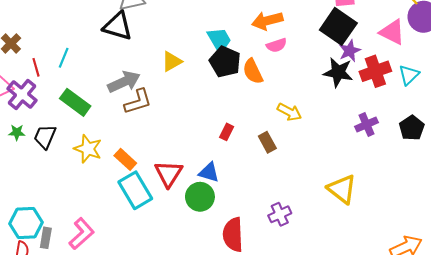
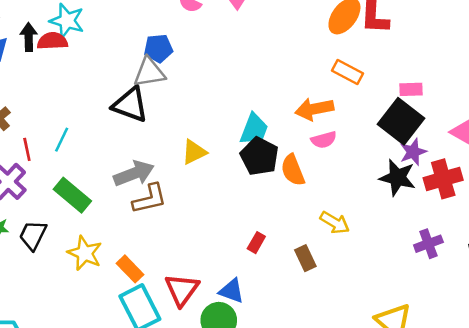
cyan trapezoid: (219, 40) -> (254, 129), turned 48

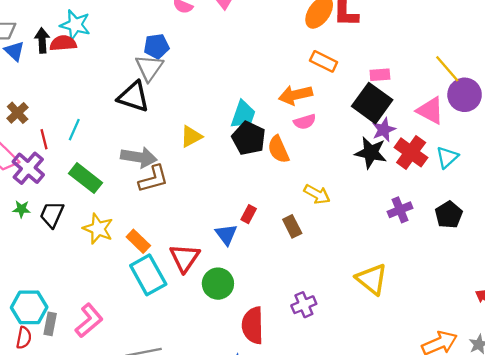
gray triangle: (149, 72) -> (149, 68), turned -44
gray arrow: (134, 174) -> (139, 157), turned 32
red cross: (443, 179) -> (411, 152), turned -36
blue triangle: (232, 291) -> (226, 235), moved, turned 35

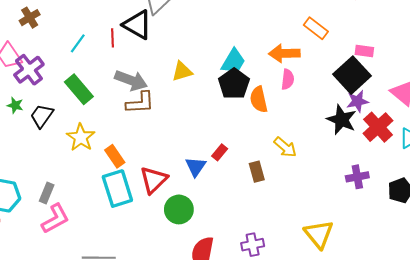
pink semicircle: (305, 122) -> (288, 79), turned -78
red line: (44, 139) -> (112, 38), moved
gray rectangle: (50, 324) -> (47, 193), moved

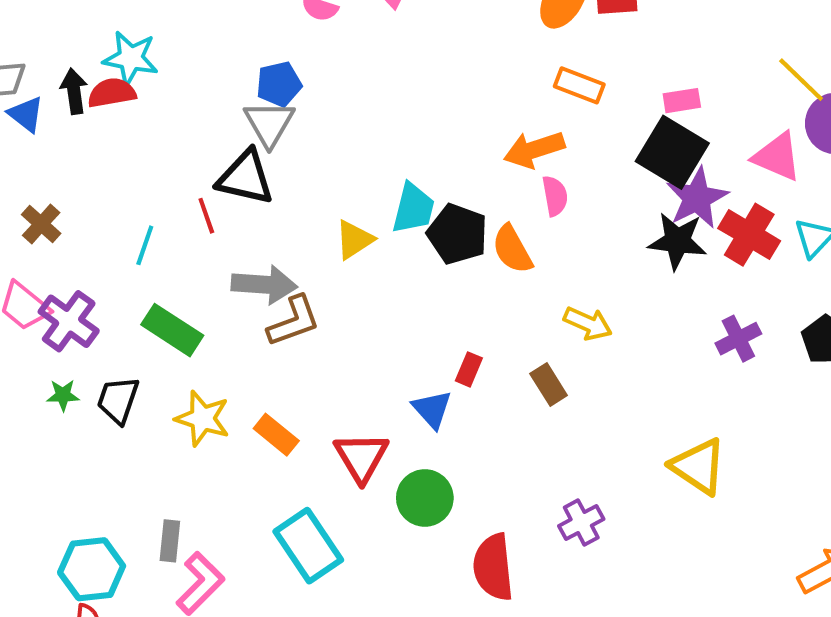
cyan trapezoid: (233, 61) -> (413, 208), moved
purple star: (358, 101) -> (697, 198), size x1.4
cyan rectangle: (117, 189) -> (308, 546), moved

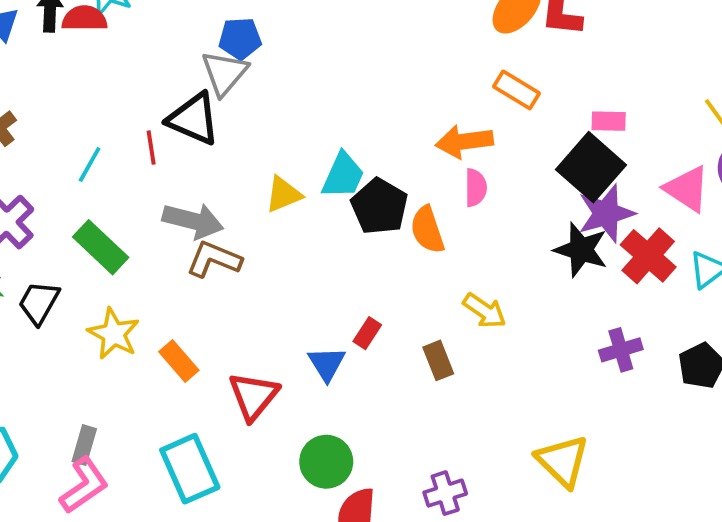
brown L-shape: (294, 321) -> (214, 259), turned -148
green circle: (425, 498) -> (326, 462), moved
gray rectangle: (170, 541) -> (84, 445), moved

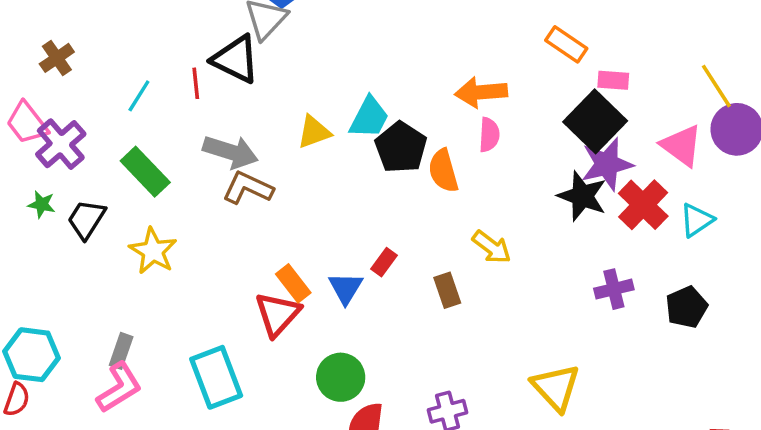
orange rectangle: (516, 90) -> (566, 44), moved
orange rectangle: (179, 361) -> (293, 283), moved

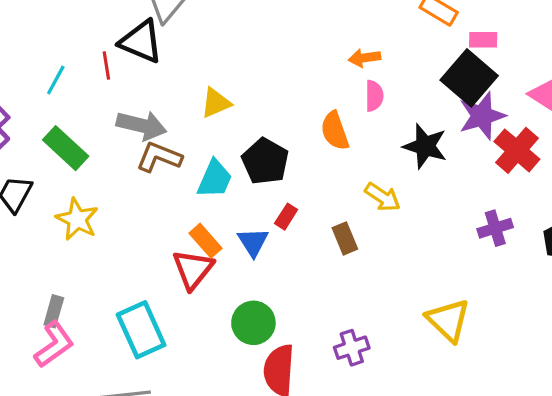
orange arrow: (481, 92) -> (364, 58), size x0.7
cyan trapezoid: (369, 118) -> (215, 179), moved
black pentagon: (401, 147) -> (265, 161), moved
black star: (582, 196) -> (425, 146), moved

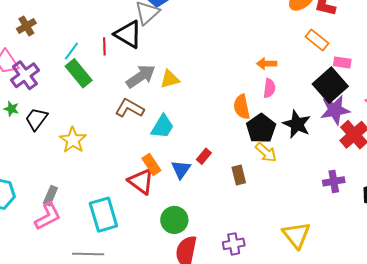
gray arrow: (142, 125) -> (141, 76), moved, turned -56
green rectangle: (66, 148) -> (79, 73), moved
black pentagon: (265, 161) -> (261, 128), moved
red triangle: (193, 269) -> (141, 181), turned -40

